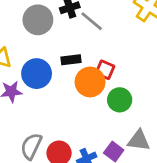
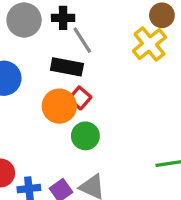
black rectangle: (71, 60) -> (67, 67), moved, size x1.4

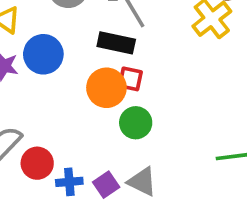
red square: (80, 98) -> (130, 79), turned -30

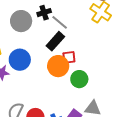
black rectangle: (116, 43) -> (55, 41), turned -42

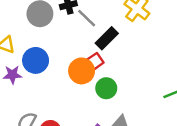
black rectangle: (55, 41) -> (107, 38), moved
red square: (69, 57) -> (95, 61), turned -32

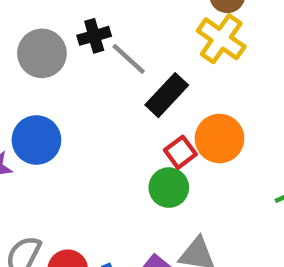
red square: (95, 61) -> (180, 152), moved
orange circle: (82, 71) -> (219, 139), moved

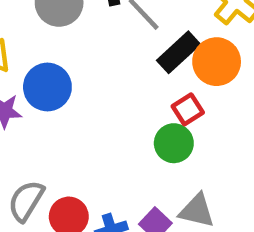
orange circle: (219, 139) -> (217, 62), moved

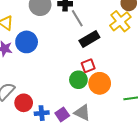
orange circle: (217, 62) -> (100, 83), moved

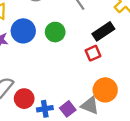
black rectangle: (89, 39) -> (103, 31), moved
green circle: (78, 80) -> (55, 32), moved
orange circle: (100, 83) -> (105, 90), moved

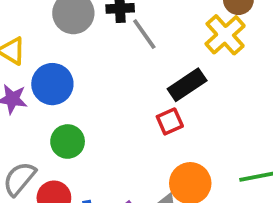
green circle: (55, 32) -> (68, 141), moved

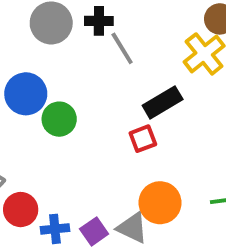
green circle: (68, 141) -> (59, 119), moved

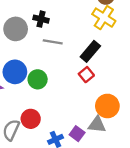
black cross: (99, 21) -> (41, 19), turned 32
gray line: (122, 48) -> (53, 42), moved, turned -30
red circle: (21, 210) -> (31, 119), moved

